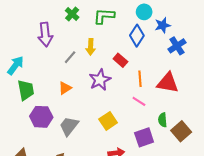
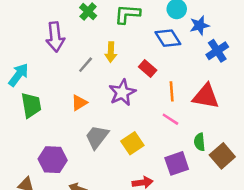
blue diamond: (137, 36) -> (168, 38), turned -65
purple hexagon: (41, 117) -> (53, 160), moved
gray trapezoid: (69, 126) -> (97, 137), moved

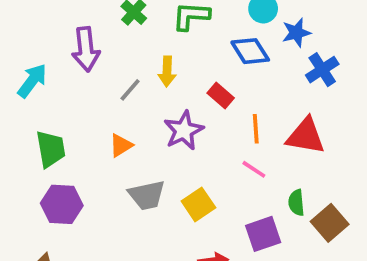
cyan arrow: (18, 75) -> (32, 81), moved
gray trapezoid: (97, 137) -> (147, 195), turned -140
purple hexagon: (53, 160) -> (62, 204), moved

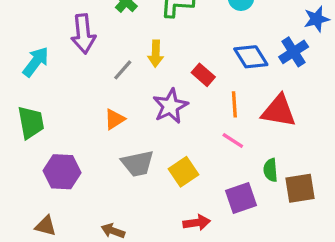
blue star: (296, 33) -> (317, 19), moved
blue diamond: (250, 51) -> (251, 57), moved
green trapezoid: (51, 149) -> (31, 122), moved
brown square: (330, 223) -> (300, 188), turned 32

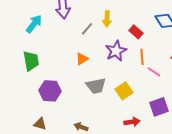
orange line: (234, 104) -> (142, 57), moved

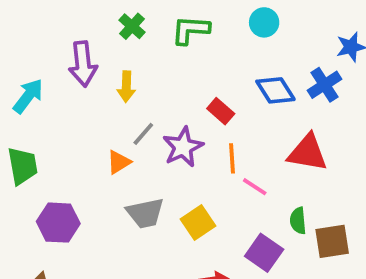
yellow arrow: (107, 19) -> (126, 87), moved
gray line: (87, 29) -> (143, 134), moved
purple square: (159, 107) -> (264, 253), turned -36

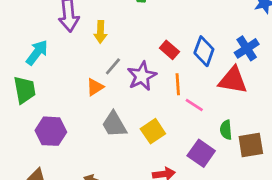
blue cross: (325, 85) -> (247, 48), moved
blue diamond: (275, 90) -> (204, 51), moved, turned 52
cyan arrow: (28, 96) -> (37, 53), moved
gray trapezoid: (145, 213) -> (114, 124), turned 72

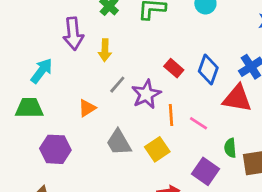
orange line: (178, 84) -> (171, 115), moved
orange triangle: (95, 87) -> (87, 108), moved
green trapezoid: (25, 90) -> (29, 108), turned -80

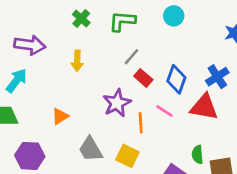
purple arrow: (73, 34) -> (30, 45), moved, turned -76
gray line: (117, 85) -> (131, 57), moved
pink line: (199, 123) -> (164, 111), moved
yellow square: (157, 149) -> (127, 156), turned -30

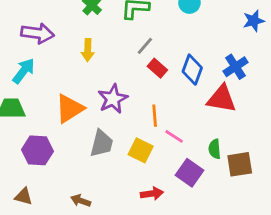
purple star: (117, 103) -> (113, 99), moved
pink line: (164, 111) -> (174, 136), moved
orange triangle: (60, 116) -> (70, 109), size x1.6
gray trapezoid: (90, 149) -> (102, 143), turned -136

